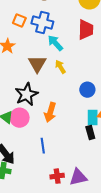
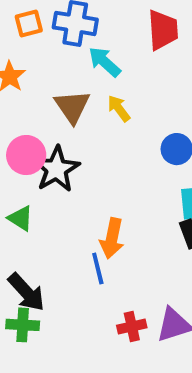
orange square: (19, 21) -> (29, 24), turned -32
orange arrow: (50, 112) -> (112, 238), moved
pink circle: (20, 118) -> (26, 155), moved

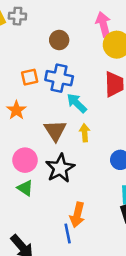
yellow arrow: (119, 108) -> (85, 133), turned 30
black star: (56, 169) -> (60, 168), moved
green triangle: (21, 218) -> (25, 188), moved

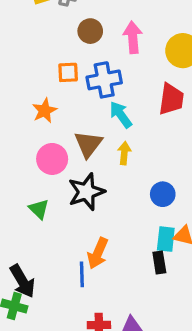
pink arrow: (103, 24) -> (133, 37), moved
brown circle: (59, 40) -> (90, 31), moved
blue cross: (59, 78) -> (104, 80), turned -32
pink circle: (25, 160) -> (52, 159), moved

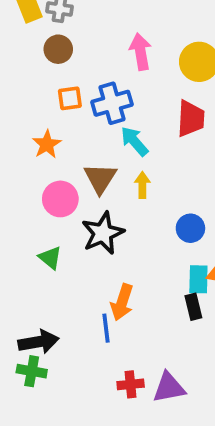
brown circle: (90, 31) -> (58, 49), moved
black arrow: (22, 281) -> (39, 342), turned -64

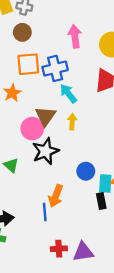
orange square: (70, 98) -> (28, 64), size x1.5
pink circle: (60, 199) -> (32, 129), moved
blue circle: (190, 228) -> (86, 171), moved

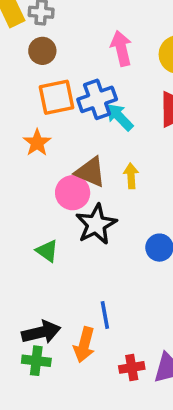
cyan arrow: (68, 93) -> (119, 117), moved
brown triangle: (45, 116) -> (90, 172), turned -35
orange arrow: (56, 196) -> (84, 345), moved

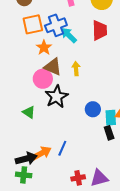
orange star: (37, 143) -> (44, 48), moved
blue line: (105, 315) -> (62, 148), turned 35
orange arrow: (84, 345) -> (42, 153), moved, turned -132

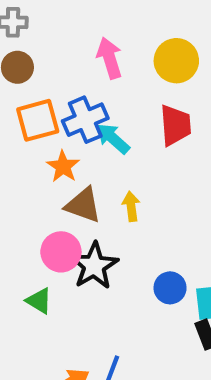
pink circle: (43, 79) -> (61, 252), moved

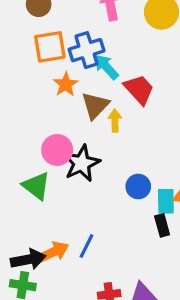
red trapezoid: (175, 125) -> (139, 89), moved, turned -44
brown triangle: (83, 205) -> (95, 105), moved, turned 48
green triangle: (39, 301) -> (36, 186), size x1.4

